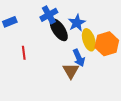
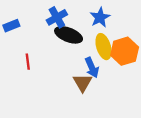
blue star: (77, 23) -> (100, 17), moved
black ellipse: (59, 30) -> (69, 35), turned -35

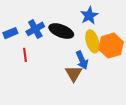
blue cross: (57, 17) -> (35, 29), moved
blue rectangle: (11, 26) -> (10, 33), moved

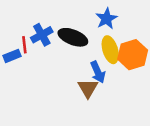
blue rectangle: (10, 33) -> (12, 56), moved
red line: (25, 55) -> (24, 45), moved

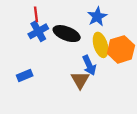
red line: (24, 45) -> (36, 14), moved
blue rectangle: (12, 56) -> (25, 75), moved

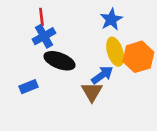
black ellipse: (67, 34) -> (59, 61), moved
blue arrow: (89, 65) -> (102, 75), turned -102

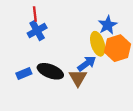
blue star: (111, 19) -> (108, 25), moved
black ellipse: (59, 61) -> (50, 71), moved

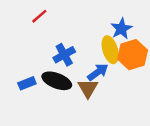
red line: (35, 14) -> (39, 16), turned 56
blue cross: (37, 31) -> (64, 55), moved

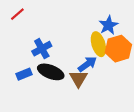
red line: (39, 16) -> (17, 14), moved
blue cross: (64, 55) -> (42, 49), moved

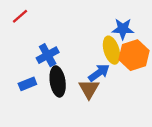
blue star: (108, 25) -> (123, 29), turned 30
black ellipse: (51, 72) -> (58, 81), turned 60

